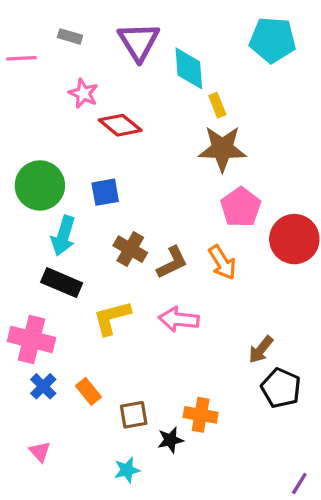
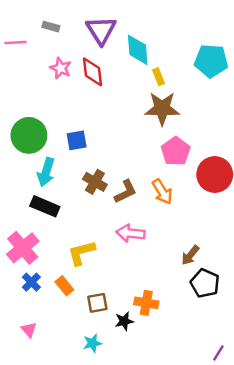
cyan pentagon: (273, 40) -> (211, 61), moved
red diamond: (120, 125) -> (92, 72), moved, turned 44
yellow L-shape: (112, 318) -> (81, 253), moved
pink cross: (32, 339) -> (23, 248), turned 36

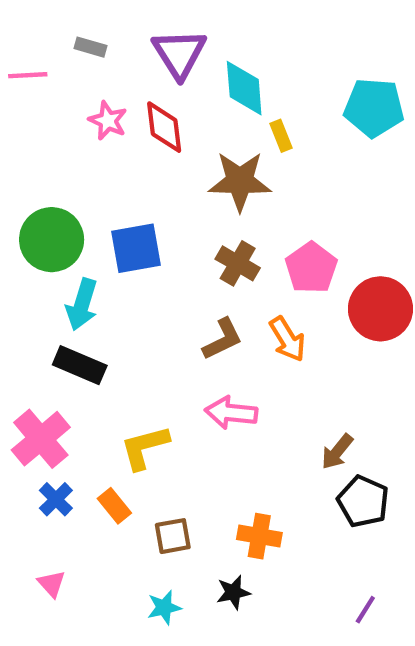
brown star: (162, 108) -> (240, 181), moved
blue square: (77, 140) -> (136, 248), size x1.4
brown cross: (95, 182) -> (238, 263), moved
black star: (124, 321) -> (233, 592), moved
purple line: (218, 353) -> (365, 610), moved

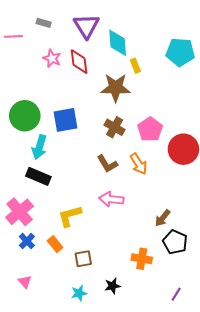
brown L-shape: (223, 339) -> (107, 164), turned 85
orange cross: (259, 536) -> (142, 259), moved

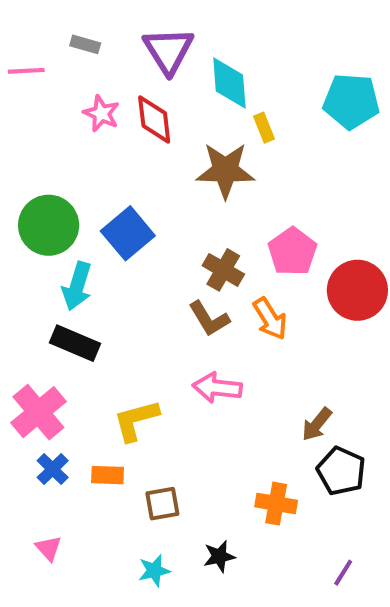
blue square: (65, 120) -> (128, 233), turned -30
brown cross: (115, 127) -> (223, 270), moved
orange rectangle: (55, 244) -> (108, 475), turned -49

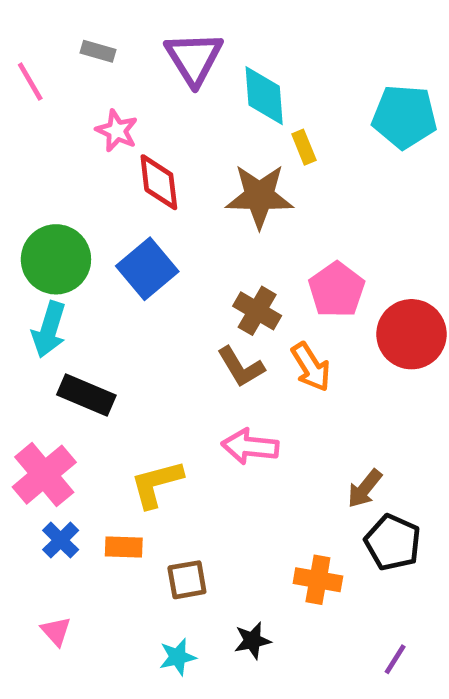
pink line: (26, 71) -> (30, 82), turned 63
red diamond: (154, 120) -> (159, 182), moved
cyan arrow: (77, 286) -> (49, 330), moved

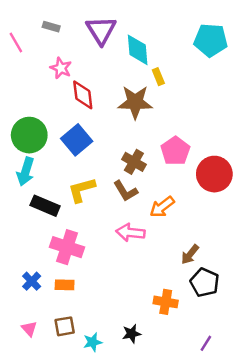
cyan pentagon: (404, 117) -> (211, 40), moved
orange arrow: (311, 367) -> (162, 207), moved, turned 85
pink cross: (44, 475) -> (67, 247), moved, turned -32
yellow L-shape: (157, 484) -> (82, 190), moved
brown square: (187, 580) -> (65, 326), moved

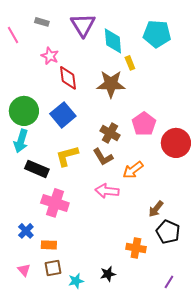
cyan pentagon: (211, 40) -> (157, 34), moved
orange rectangle: (65, 285) -> (49, 245), moved

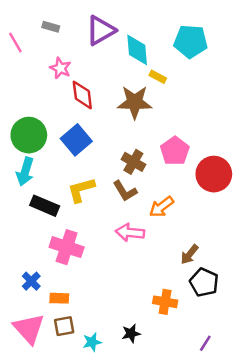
purple triangle: (83, 25) -> (101, 30), turned 32
yellow rectangle: (130, 63) -> (158, 77), turned -40
pink triangle: (24, 270) -> (29, 329), size x2.0

